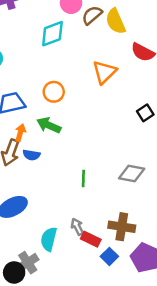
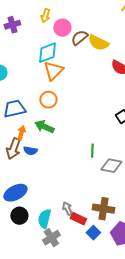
yellow semicircle: (116, 21) -> (98, 43), turned -40
orange triangle: (104, 72) -> (53, 71), moved
green line: (83, 178) -> (92, 151), moved
gray cross: (28, 263) -> (51, 238), moved
black circle: (14, 272) -> (19, 216), moved

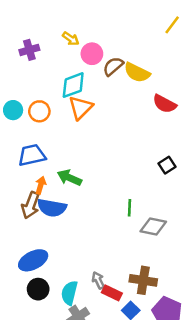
yellow arrow: (45, 16) -> (71, 39), turned -72
orange circle: (48, 100) -> (39, 111), moved
blue semicircle: (30, 151) -> (52, 208), size x1.6

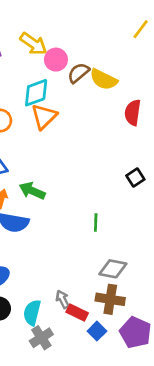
yellow arrow: (71, 39) -> (33, 44), size x1.5
red semicircle: (165, 104) -> (133, 113), turned 70
gray diamond: (153, 227) -> (113, 269), moved

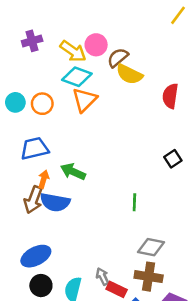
yellow arrow: (33, 44) -> (73, 51), moved
yellow semicircle: (104, 79) -> (129, 74), moved
cyan diamond: (36, 93) -> (77, 77), turned 40

